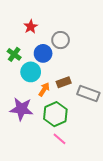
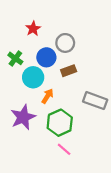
brown rectangle: (64, 82) -> (69, 71), moved
purple star: (21, 109) -> (23, 117), turned -30

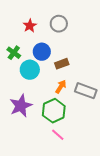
gray circle: (65, 43) -> (59, 24), moved
orange arrow: (47, 96) -> (61, 87), moved

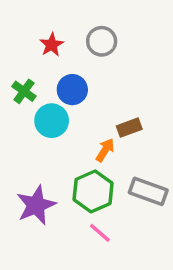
brown rectangle: (62, 64) -> (129, 128), moved
gray rectangle: (86, 91) -> (148, 191), moved
purple star: (21, 106) -> (36, 205), moved

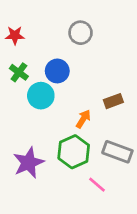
red star: (52, 45) -> (15, 35), moved, turned 30
brown rectangle: (129, 128) -> (113, 101), moved
pink line: (100, 233) -> (97, 185), moved

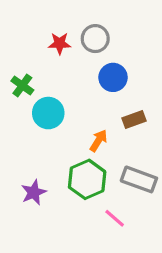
red star: (15, 35) -> (60, 43), moved
blue circle: (57, 71) -> (113, 77), moved
purple star: (28, 163) -> (34, 192), size x0.7

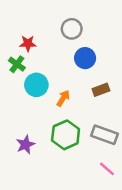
red star: (60, 43) -> (28, 43), moved
orange arrow: (98, 141) -> (63, 98), moved
pink line: (115, 218) -> (107, 169), moved

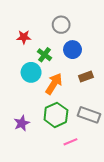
green cross: (17, 64) -> (45, 55), moved
orange arrow: (63, 98) -> (54, 84), size x1.5
pink line: (107, 169) -> (70, 142), moved, turned -64

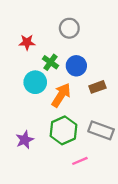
blue circle: (72, 50) -> (76, 66), moved

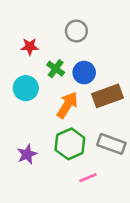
cyan circle: (35, 82) -> (26, 88), moved
brown rectangle: (97, 87) -> (108, 96), size x1.6

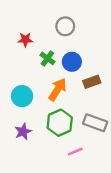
cyan circle: (26, 88) -> (22, 96), moved
brown rectangle: (108, 96) -> (92, 82), size x0.7

